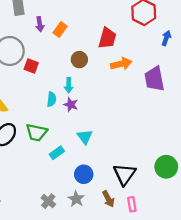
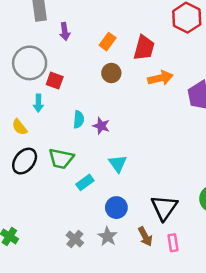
orange rectangle: (60, 30) -> (108, 42), moved
cyan arrow: (69, 85) -> (38, 103), moved

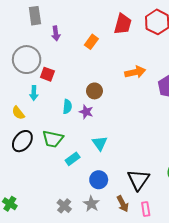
red trapezoid: (144, 48) -> (123, 24), moved
brown circle: (111, 73) -> (94, 91), moved

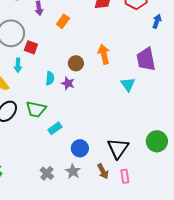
orange rectangle: (91, 42) -> (63, 21), moved
orange arrow: (135, 72) -> (104, 54), moved, turned -90
cyan triangle: (100, 143) -> (128, 84), moved

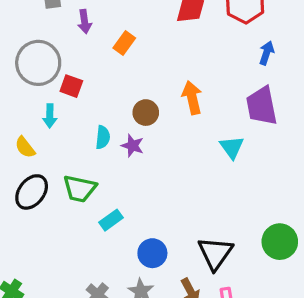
blue arrow: (157, 21) -> (267, 53), moved

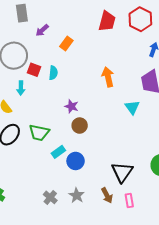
purple arrow: (85, 22) -> (42, 30), turned 56
brown circle: (146, 113) -> (80, 126), moved
cyan semicircle: (103, 137) -> (53, 73), moved
blue circle: (152, 253) -> (76, 161), moved

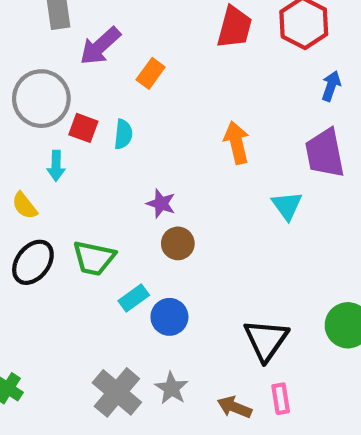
purple arrow: (42, 30) -> (100, 46), size x1.5
brown arrow: (107, 195) -> (234, 407), moved, turned 140
gray cross: (50, 197) -> (117, 392), size x1.6

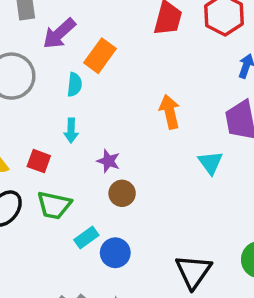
orange rectangle: (151, 73) -> (100, 56), size x1.4
red square: (83, 128) -> (39, 161), moved
cyan semicircle: (123, 134) -> (74, 85), moved
cyan arrow: (56, 166) -> (71, 130), moved

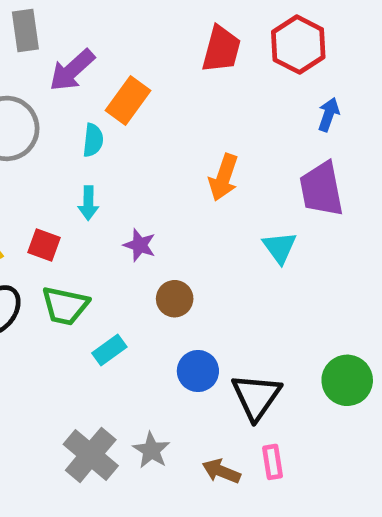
orange arrow: (170, 112) -> (224, 177), turned -148
brown circle: (122, 193) -> (175, 299), moved
blue circle: (115, 253) -> (198, 371), moved

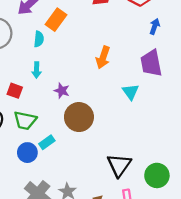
brown circle: (175, 299) -> (79, 117), size x1.6
blue circle: (198, 371) -> (27, 153), moved
green circle: (347, 380) -> (157, 175), moved

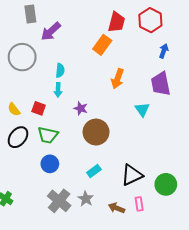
orange rectangle: (56, 20) -> (102, 45), moved
cyan semicircle: (39, 39) -> (60, 70), moved
cyan rectangle: (47, 142) -> (94, 171), moved
black triangle: (119, 165) -> (132, 175), turned 30

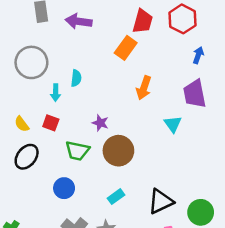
purple arrow: (51, 31) -> (79, 21), moved, turned 50
cyan arrow: (58, 90) -> (56, 93), moved
green trapezoid: (48, 135) -> (77, 151), moved

